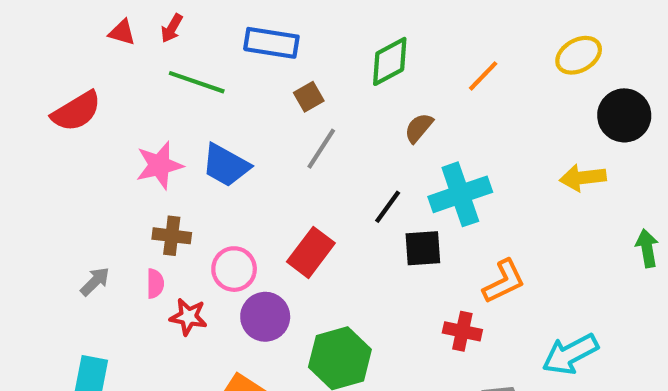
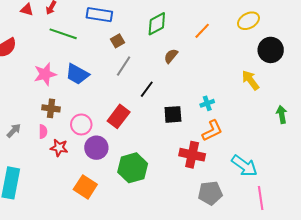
yellow arrow: (583, 178) -> (251, 80), turned 60
cyan cross: (460, 194) -> (207, 103), moved, size x0.5
black line: (388, 207) -> (147, 89), moved
red cross: (462, 331) -> (192, 155), size x1.4
cyan arrow: (570, 354) -> (244, 166), turned -116

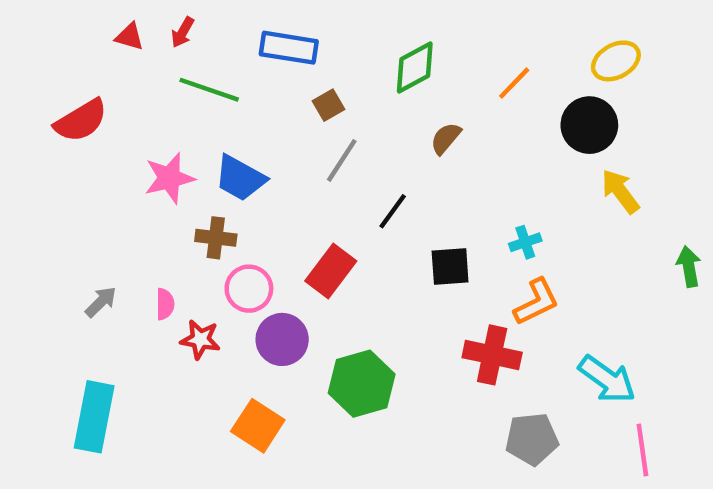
black circle: (271, 50) -> (589, 125), moved
brown cross: (51, 108) -> (216, 238), moved

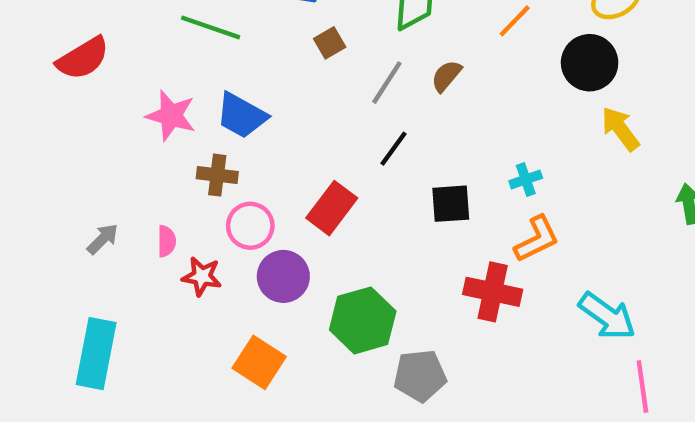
gray line: (342, 160) -> (387, 83), moved
pink star: (169, 178) -> (171, 116), turned 30
gray pentagon: (532, 439) -> (420, 376), moved

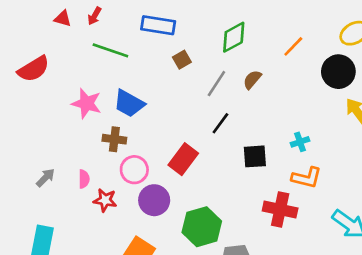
orange L-shape: (537, 239) -> (307, 178), turned 40

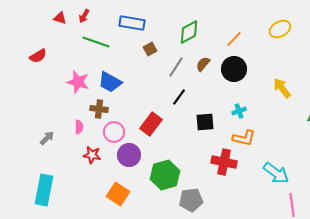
red semicircle: (34, 69) -> (38, 56), size x0.7
black circle: (338, 72) -> (234, 69), moved
pink semicircle: (84, 179) -> (79, 127), moved

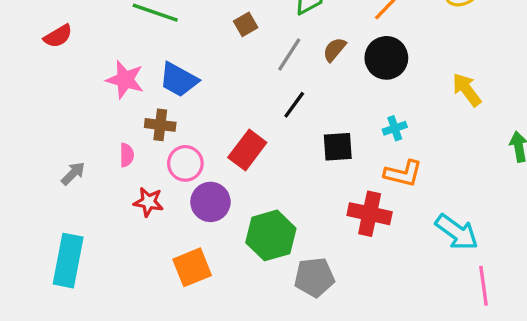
orange square: (118, 194) -> (192, 267), turned 35

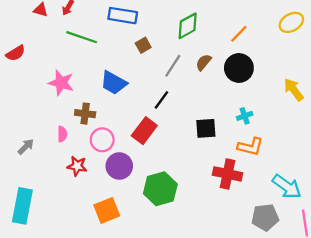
blue trapezoid: (179, 80) -> (114, 83), moved
black line: (294, 105) -> (161, 100), moved
gray pentagon: (314, 277) -> (265, 217), moved

